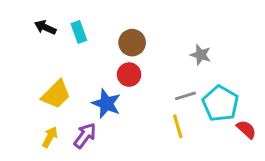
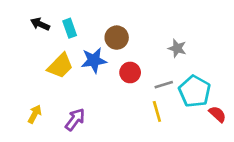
red circle: (129, 75) -> (130, 72), moved
yellow trapezoid: (56, 94) -> (60, 66), moved
blue star: (106, 104) -> (94, 60), moved, turned -30
yellow arrow: (50, 137) -> (35, 114), moved

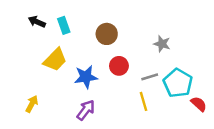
blue star: (94, 60) -> (86, 77), moved
purple arrow: (75, 120) -> (86, 110), moved

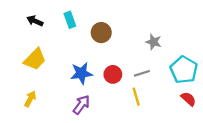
cyan rectangle: (64, 25) -> (70, 20), moved
yellow trapezoid: (55, 60) -> (35, 59), moved
red circle: (119, 66) -> (113, 74), moved
cyan pentagon: (178, 83) -> (184, 70), moved

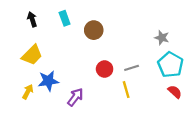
black arrow: (35, 21) -> (32, 19), turned 48
gray star: (154, 42) -> (162, 38), moved
blue star: (81, 73) -> (48, 81), moved

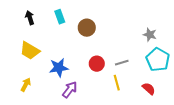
yellow trapezoid: (32, 55) -> (30, 51), turned 75
blue star: (48, 81) -> (59, 68), moved
red semicircle: (175, 92) -> (149, 89), moved

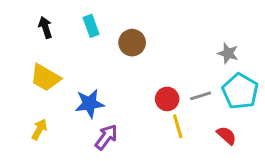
gray line: (122, 63) -> (201, 96), moved
red circle: (97, 64) -> (167, 99), moved

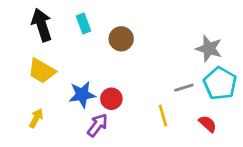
black arrow: (45, 27) -> (42, 25), size x1.6
gray star: (228, 53) -> (209, 49), size x1.4
red circle: (167, 99) -> (111, 99), moved

